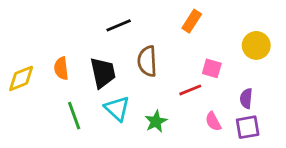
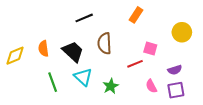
black trapezoid: (103, 73) -> (73, 52), turned -35
purple semicircle: (246, 98) -> (175, 70), turned -112

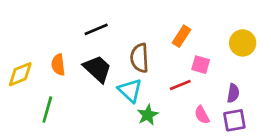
orange rectangle: (136, 15) -> (182, 36), moved
black line: (84, 18) -> (96, 29), moved
purple semicircle: (175, 70) -> (233, 93), turned -64
cyan triangle: (83, 77) -> (130, 90), moved
green line: (53, 82) -> (47, 109), moved, turned 36

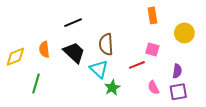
orange rectangle: (182, 36) -> (152, 15), moved, turned -42

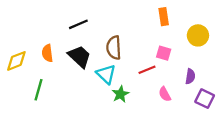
purple square: (178, 92) -> (205, 99), moved, turned 36

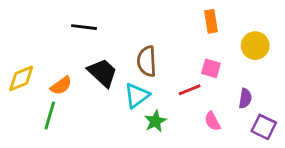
black line: (78, 24) -> (84, 27), moved, turned 30
orange semicircle: (47, 53) -> (61, 86), moved, turned -119
cyan triangle: (106, 74) -> (137, 96), turned 40

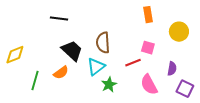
orange semicircle: (61, 86) -> (61, 73), moved
pink semicircle: (212, 121) -> (149, 85), size x1.5

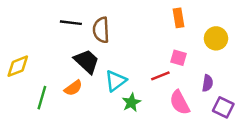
brown semicircle: (103, 43) -> (101, 30), moved

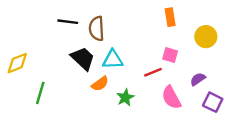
cyan triangle: (116, 81) -> (113, 60), moved, turned 35
purple semicircle: (208, 83) -> (198, 79), turned -133
orange semicircle: (73, 88) -> (100, 84), moved

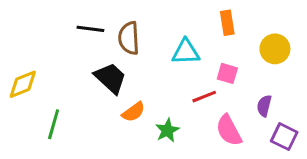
cyan triangle: (113, 60) -> (186, 52), moved
purple semicircle: (198, 79) -> (264, 106), turned -42

